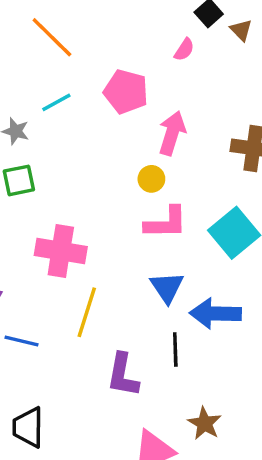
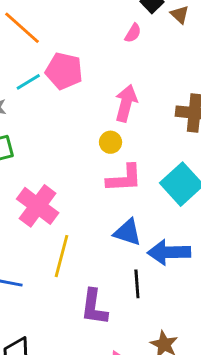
pink pentagon: (126, 92) -> (64, 71), moved
pink cross: (61, 251) -> (38, 206), turned 30
blue triangle: (167, 287) -> (128, 232), turned -36

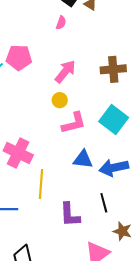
pink arrow: (126, 103) -> (65, 72), turned 35
black line: (137, 284) -> (104, 203), moved

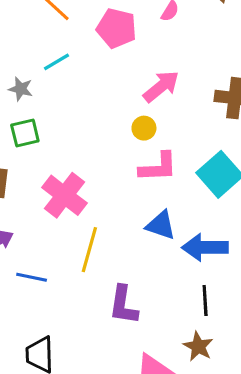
pink pentagon: (19, 58) -> (117, 28), moved
black line: (104, 203) -> (205, 300), moved

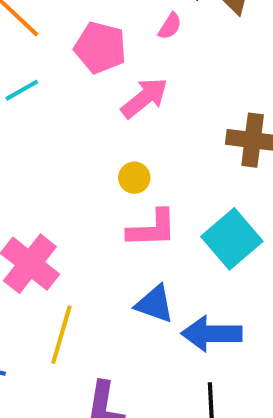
pink arrow: (161, 86) -> (144, 98), moved

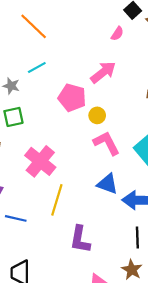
pink pentagon: (100, 48) -> (72, 98), moved
pink L-shape: (152, 229) -> (107, 143), turned -116

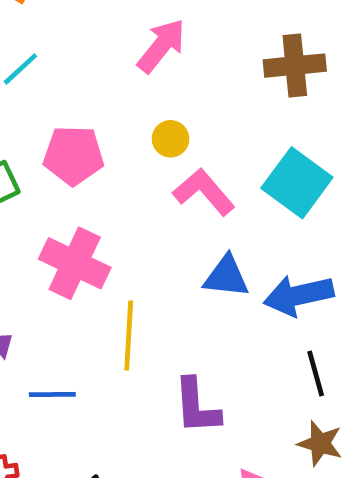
pink pentagon: (72, 98) -> (74, 155), moved

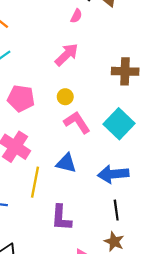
blue triangle: (226, 277) -> (66, 163), moved

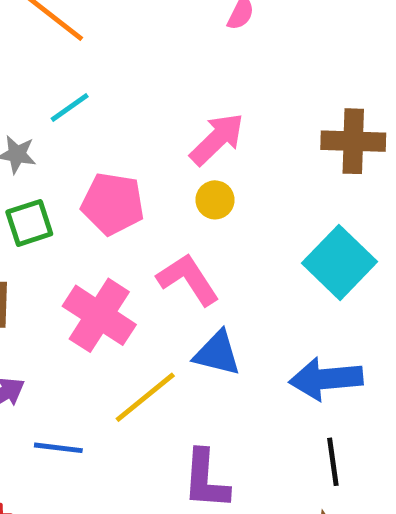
pink arrow: (67, 55) -> (217, 139), moved
pink L-shape: (77, 122) -> (188, 279), moved
yellow line: (35, 182) -> (145, 397), turned 40

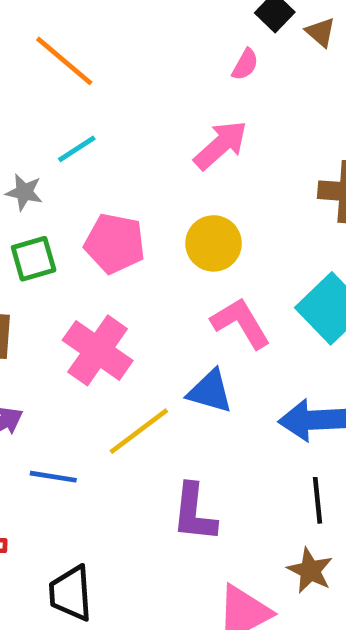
pink arrow: (217, 139) -> (221, 145), moved
yellow circle: (215, 200) -> (214, 243), size x1.5
pink L-shape: (188, 279) -> (241, 323), moved

